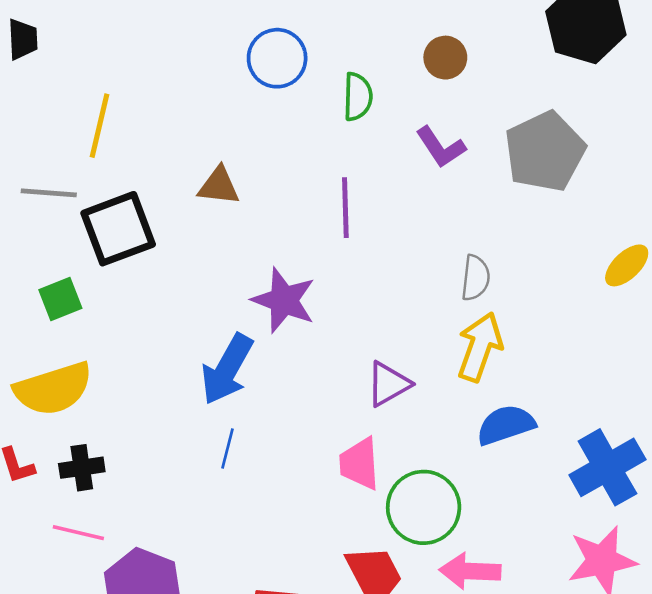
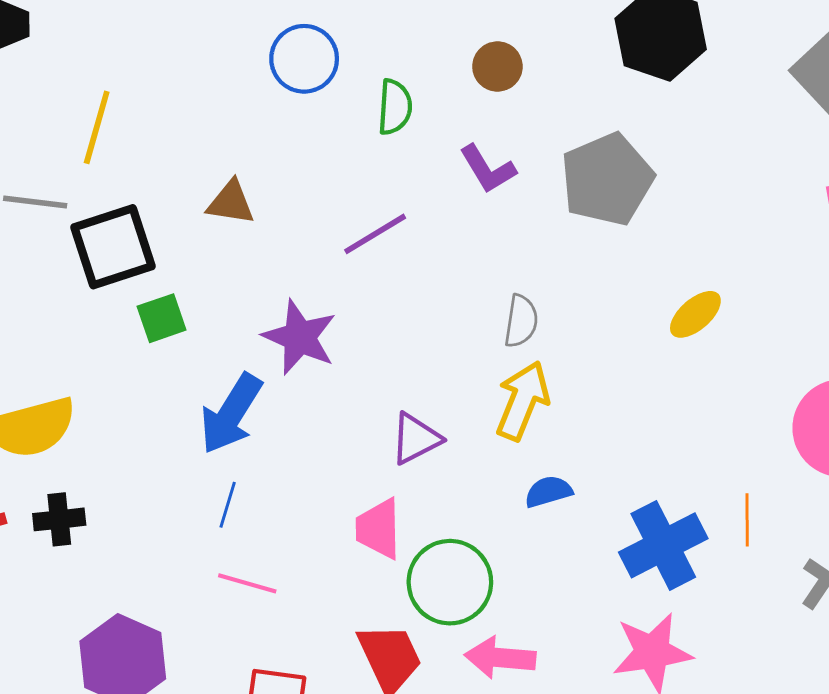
purple line: (345, 208) -> (375, 234), turned 58
green square: (60, 299) -> (162, 318), moved
blue semicircle: (506, 425) -> (548, 492), size x0.7
pink line: (78, 533) -> (247, 583), moved

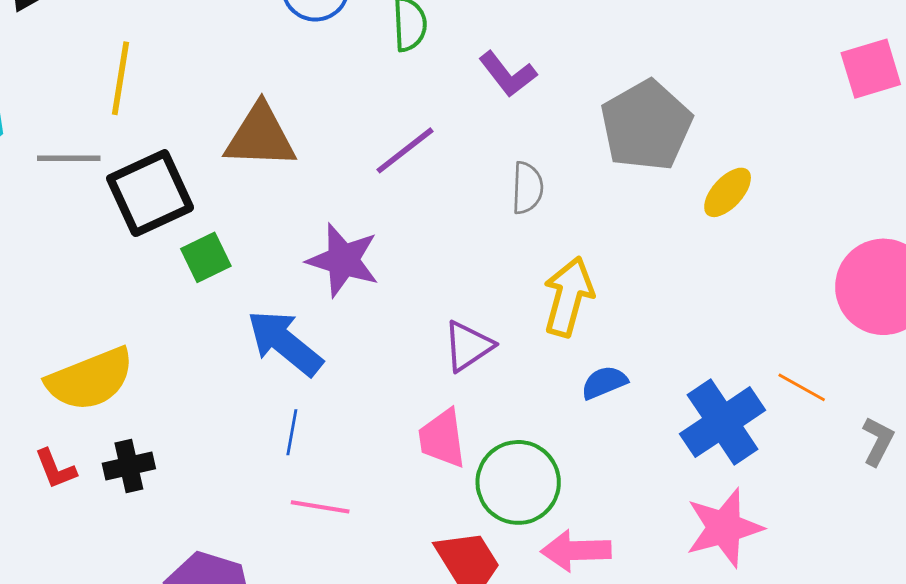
gray pentagon: (607, 179) -> (646, 126), moved
brown triangle: (231, 203) -> (260, 136), size x1.5
gray semicircle: (521, 321) -> (527, 188), moved
blue arrow: (231, 414) -> (285, 343), turned 104
orange line: (747, 520) -> (802, 387), turned -54

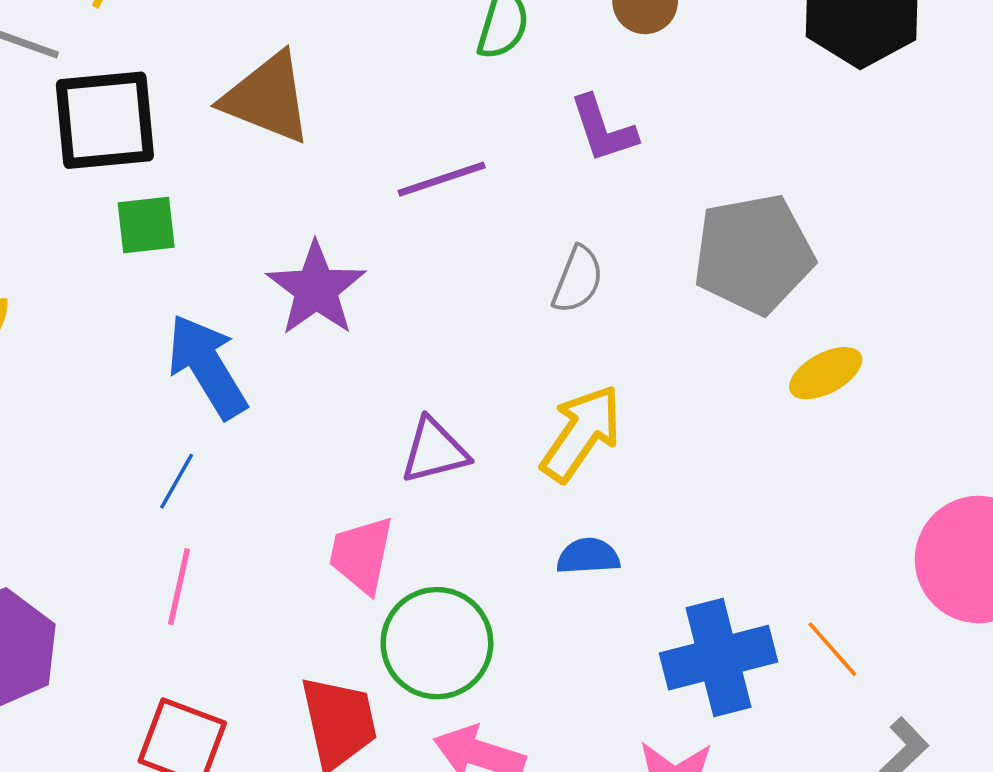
pink line: (320, 507) -> (179, 587), turned 74

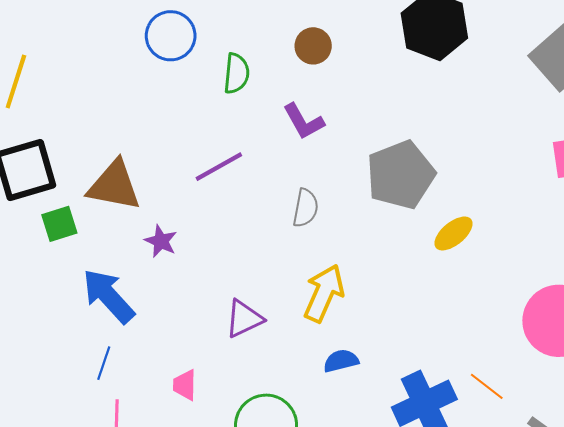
brown triangle: (267, 98) -> (114, 186), moved
purple star: (316, 289) -> (161, 241), size x0.6
pink trapezoid: (362, 555) -> (185, 385), moved, size x0.7

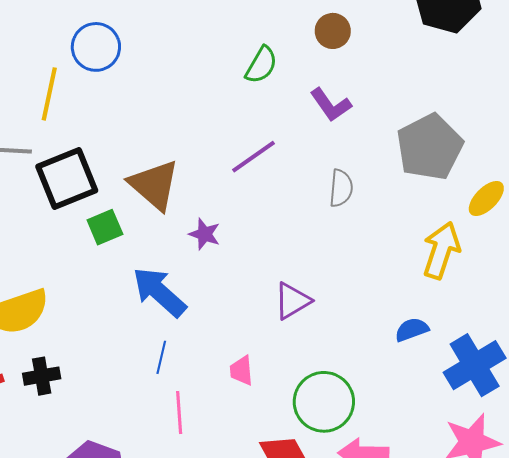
blue circle: (171, 36) -> (96, 47), moved
green semicircle: (236, 73) -> (261, 65), turned 30
brown triangle: (114, 186) -> (154, 185), turned 36
yellow arrow: (324, 293) -> (441, 250), moved
blue semicircle: (341, 361) -> (412, 330), moved

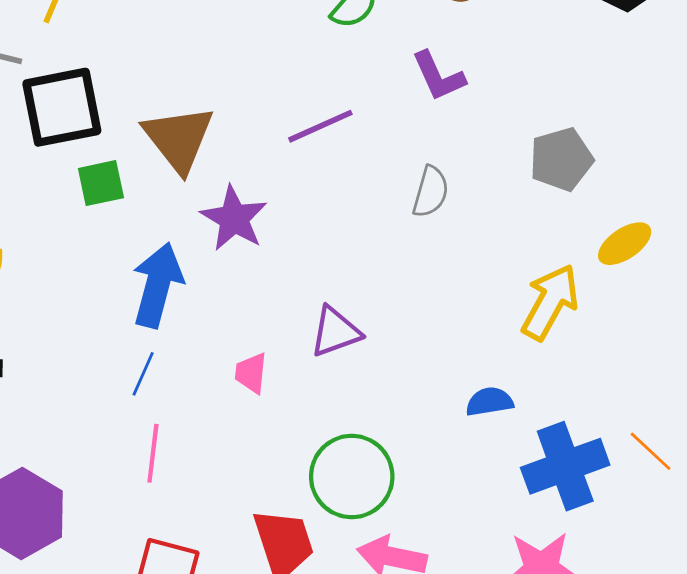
gray pentagon: (430, 147) -> (561, 159), size x0.7
purple star: (205, 234) -> (234, 218), size x1.5
blue arrow: (159, 292) -> (158, 285), turned 52
pink trapezoid: (241, 371) -> (251, 373), moved

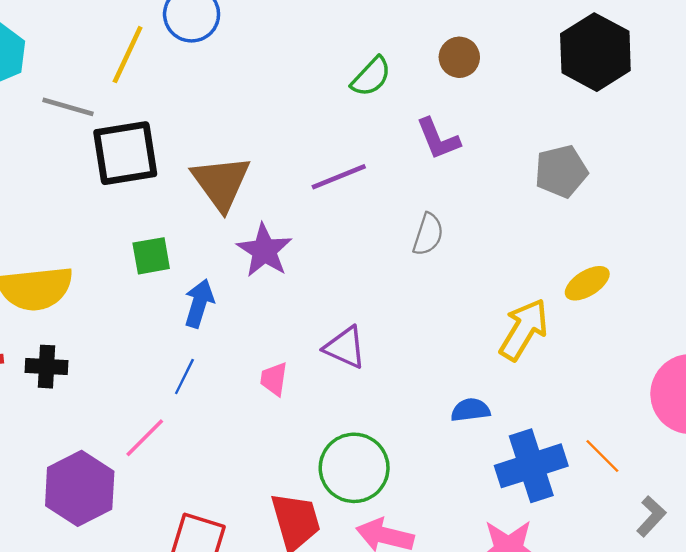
gray pentagon: (561, 159) -> (561, 171), moved
green square: (101, 183) -> (151, 256), moved
blue arrow: (158, 285) -> (199, 303), size x0.7
purple triangle: (335, 332) -> (345, 347), turned 42
pink line: (153, 453) -> (145, 438), moved, turned 36

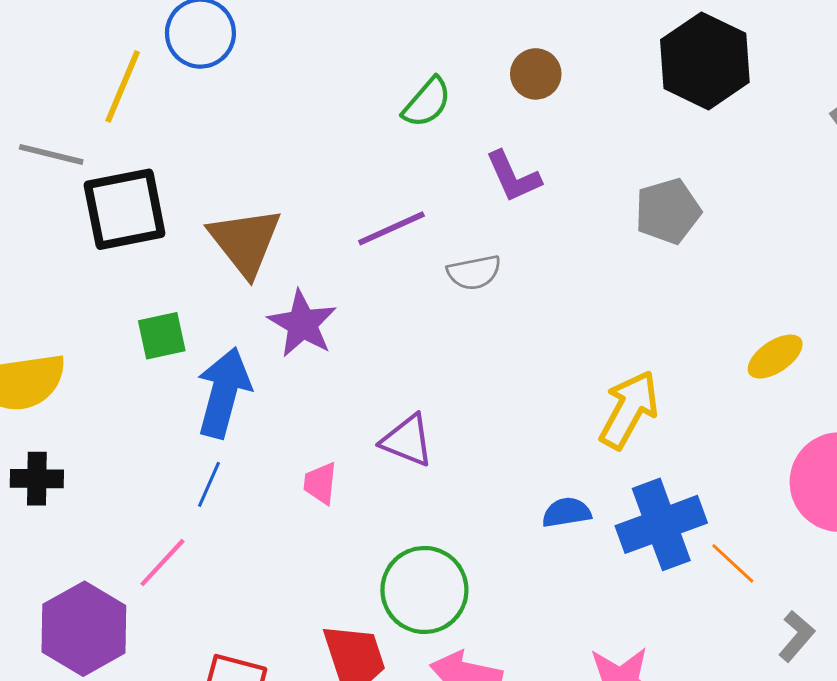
gray semicircle: (428, 234) -> (474, 272), moved, turned 63
yellow ellipse: (587, 283) -> (775, 357), moved
blue arrow: (199, 303) -> (224, 393), size x1.5
blue cross: (531, 466) -> (661, 524), moved

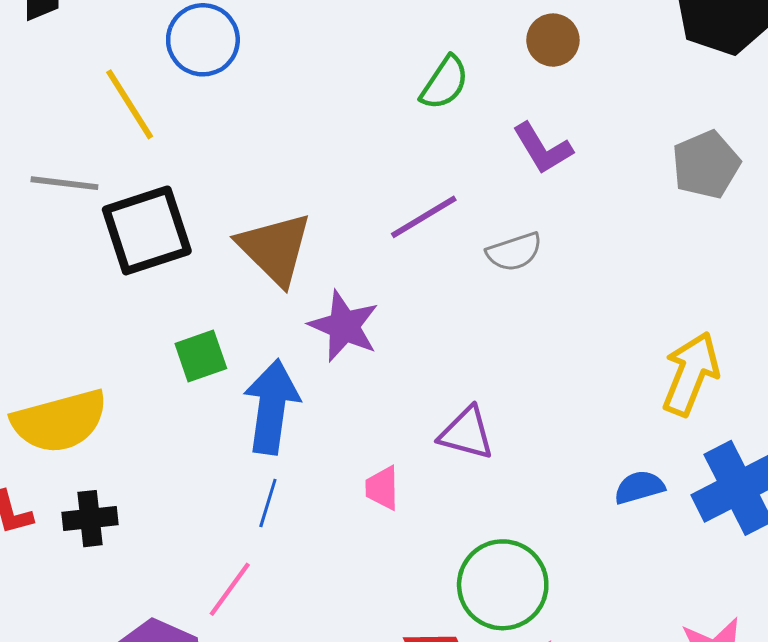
yellow line: (123, 86) -> (130, 104), turned -48

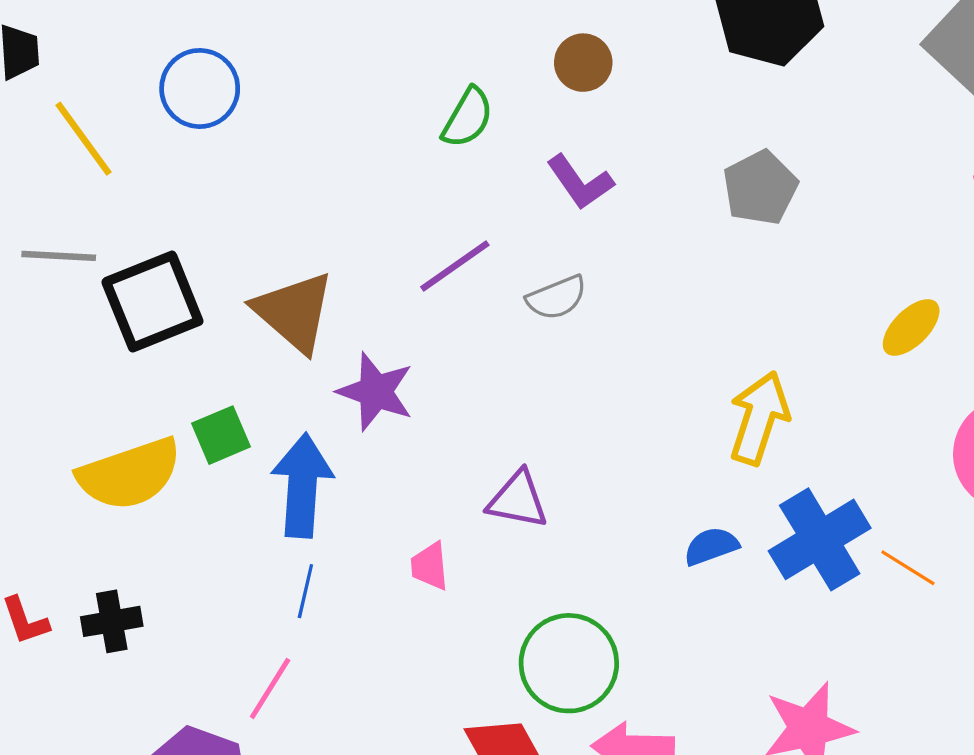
yellow line: (130, 104) -> (83, 139), moved
yellow semicircle: (60, 421) -> (130, 474), moved

